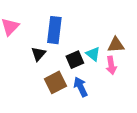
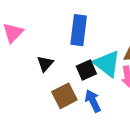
blue rectangle: (54, 30) -> (79, 30), moved
cyan triangle: (93, 54) -> (107, 64), size x1.6

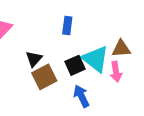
blue rectangle: (79, 30) -> (67, 26), size x0.6
brown square: (64, 96) -> (44, 77), moved

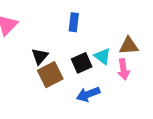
cyan triangle: (95, 59) -> (103, 56), size x0.6
blue arrow: (81, 96) -> (88, 94), turned -85

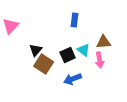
blue rectangle: (74, 22) -> (75, 20), moved
brown square: (50, 75) -> (44, 64), turned -30

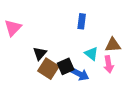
black square: (68, 55) -> (66, 66), moved
blue arrow: (73, 79) -> (80, 74), moved, turned -132

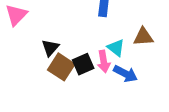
pink arrow: (109, 64) -> (104, 61), moved
blue arrow: (80, 74) -> (125, 74), moved

